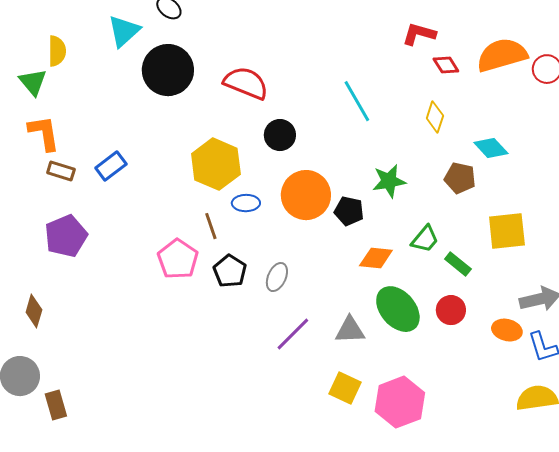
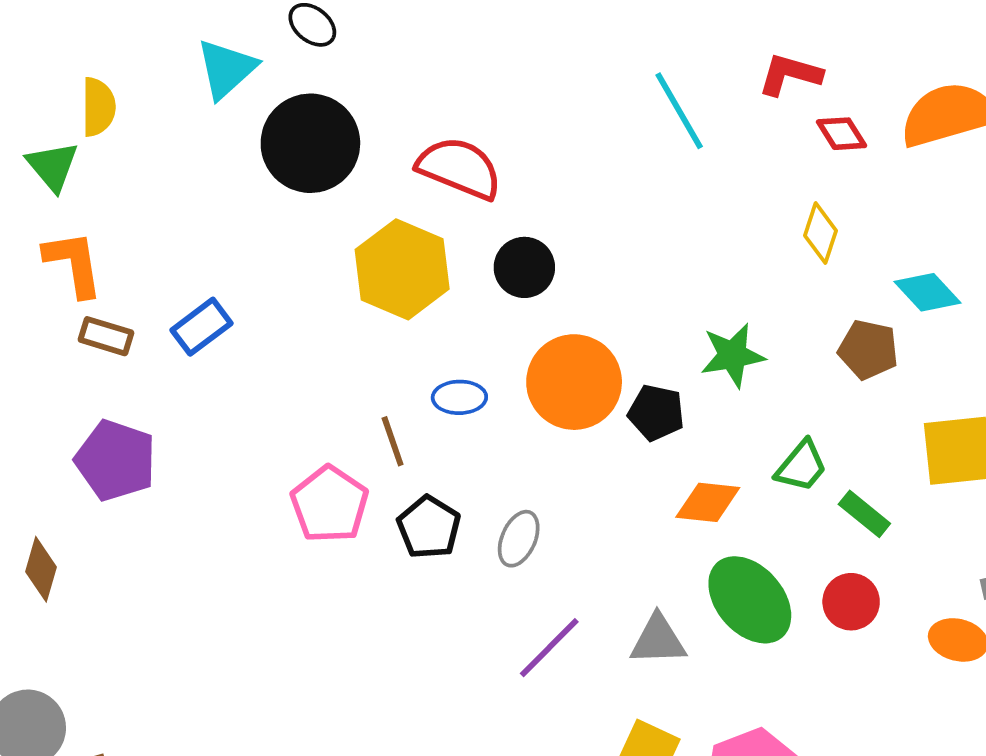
cyan line: (357, 101) -> (679, 111), moved
yellow hexagon: (216, 164) -> (402, 269), moved
purple pentagon: (66, 236) -> (116, 460), turned -30
brown diamond: (34, 311) -> (41, 569), moved

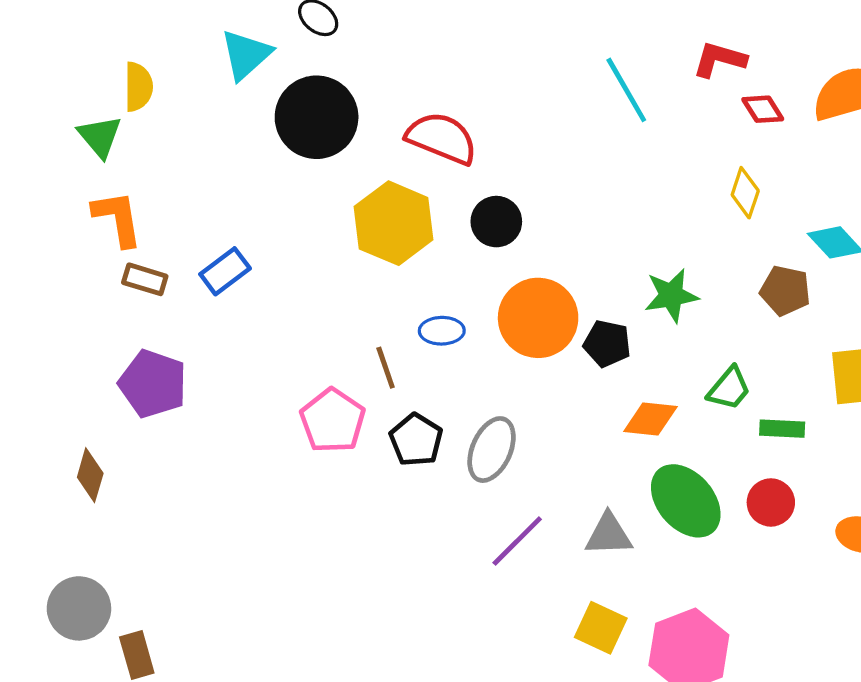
green rectangle: (864, 514) -> (782, 429), turned -36
gray ellipse: (519, 539) -> (492, 450), size x1.4

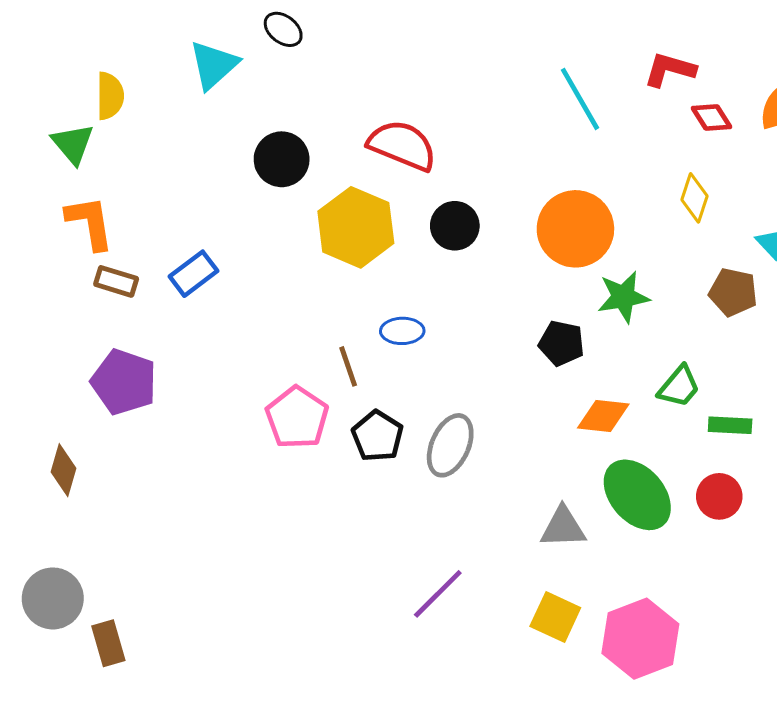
black circle: (317, 117) -> (282, 159), moved, size x0.7
orange circle: (538, 318) -> (575, 229), moved
purple line: (517, 541) -> (438, 594), moved

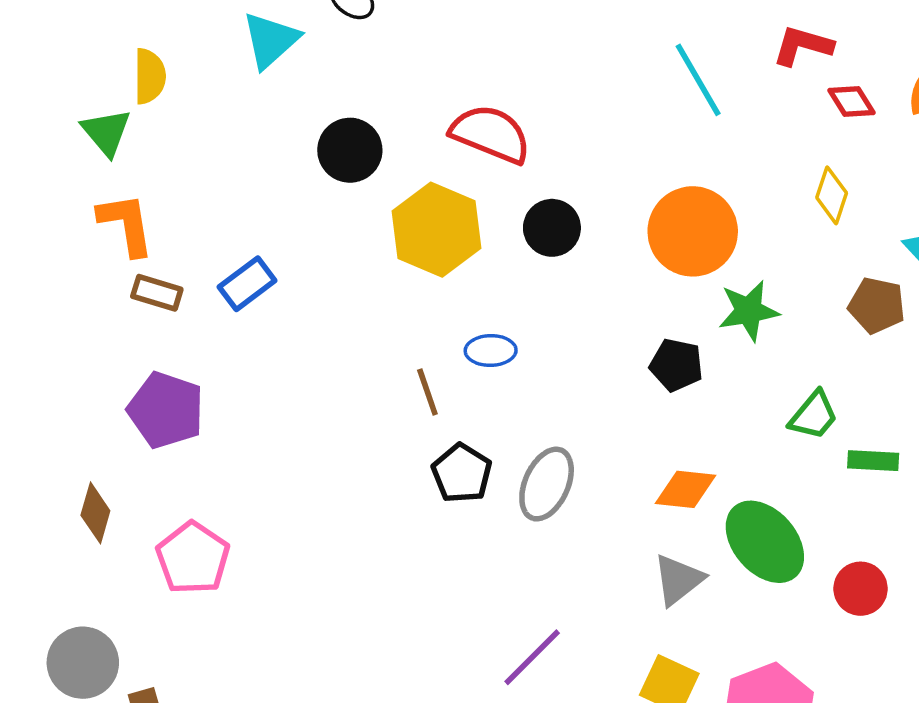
orange diamond: (603, 416) -> (685, 489), moved
pink pentagon: (297, 418) -> (193, 558), moved
red circle: (719, 496) -> (861, 589), moved
gray triangle: (563, 527) -> (678, 580), turned -36

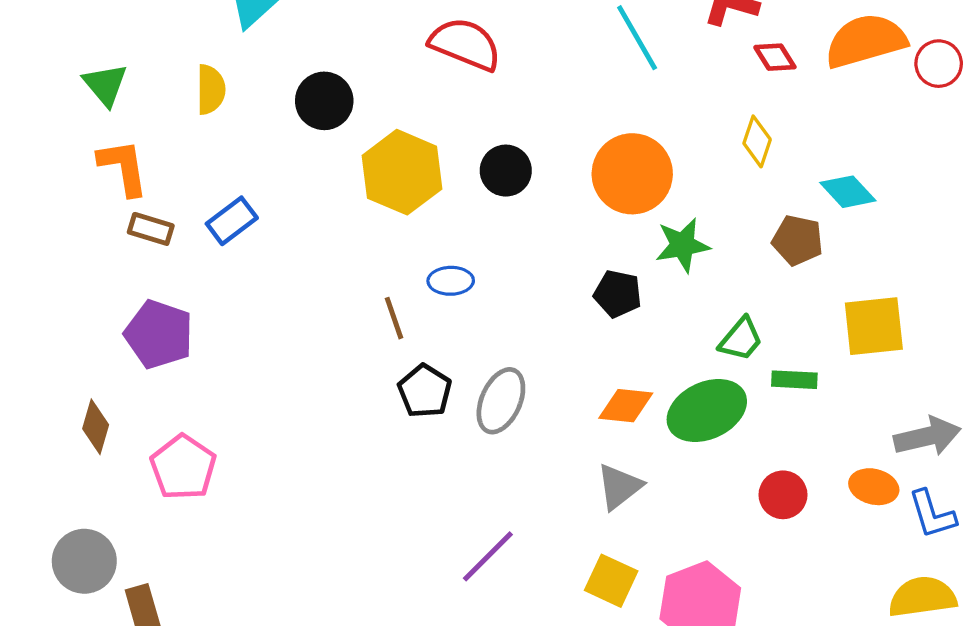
yellow semicircle: (150, 76) -> (211, 90), moved
red semicircle: (491, 134) -> (465, 44), moved
green ellipse: (765, 542) -> (707, 410), moved, turned -74

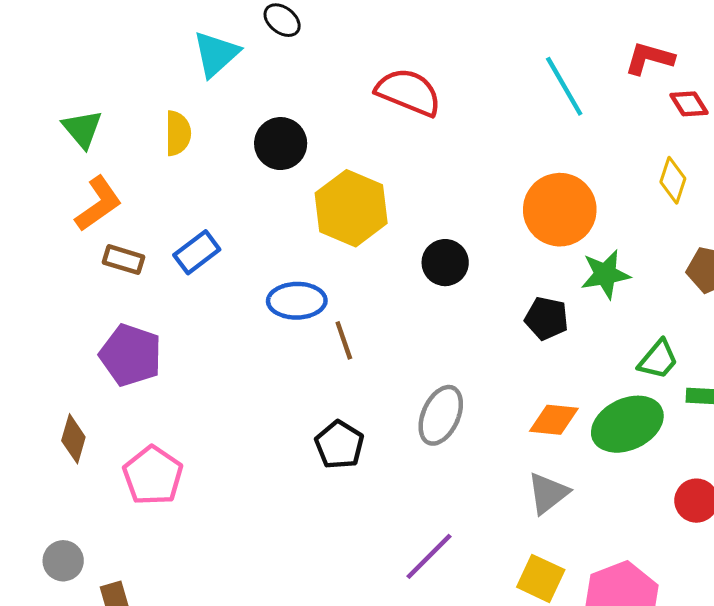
orange L-shape: (123, 167) -> (98, 204), turned 64
black circle: (506, 171) -> (445, 263), moved
blue ellipse: (451, 281) -> (297, 301), moved, size x1.4
black pentagon: (425, 391) -> (339, 445), moved
gray circle: (84, 561) -> (63, 561), size x0.7

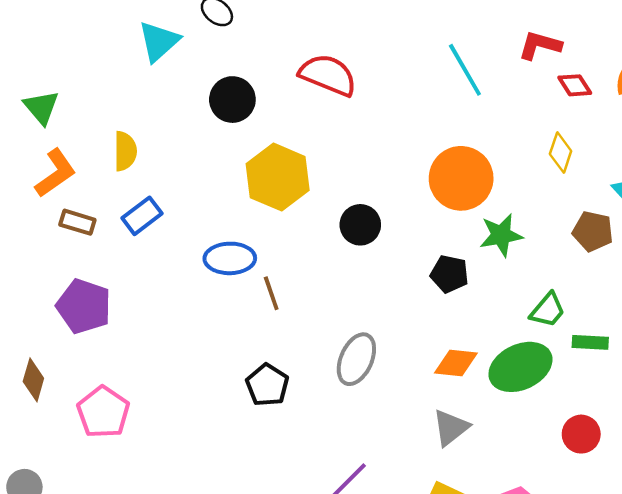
yellow semicircle: (178, 133) -> (125, 151), moved
black circle: (281, 144) -> (232, 100), moved

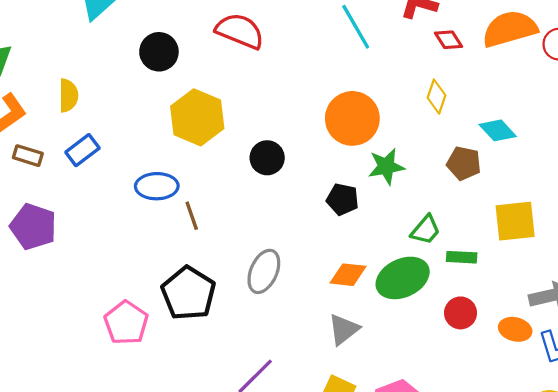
black pentagon: (267, 385) -> (188, 293), size x1.5
pink pentagon: (103, 412) -> (126, 323), moved
red circle: (581, 434) -> (461, 313), moved

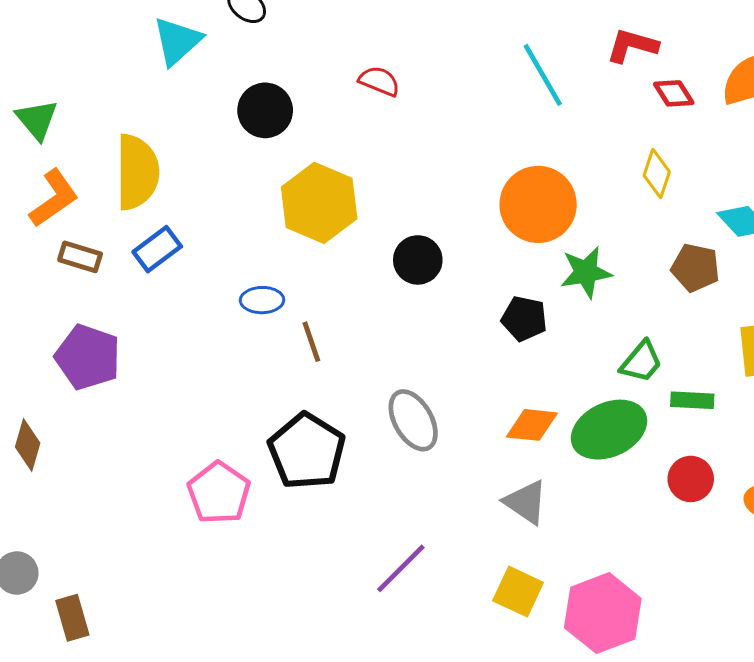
red semicircle: (240, 31) -> (379, 81), size x0.6
yellow semicircle: (68, 95) -> (137, 172), size x1.6
blue ellipse: (157, 186) -> (262, 300), size x0.7
gray ellipse: (264, 271) -> (413, 420), turned -54
gray triangle: (344, 329) -> (526, 502), turned -48

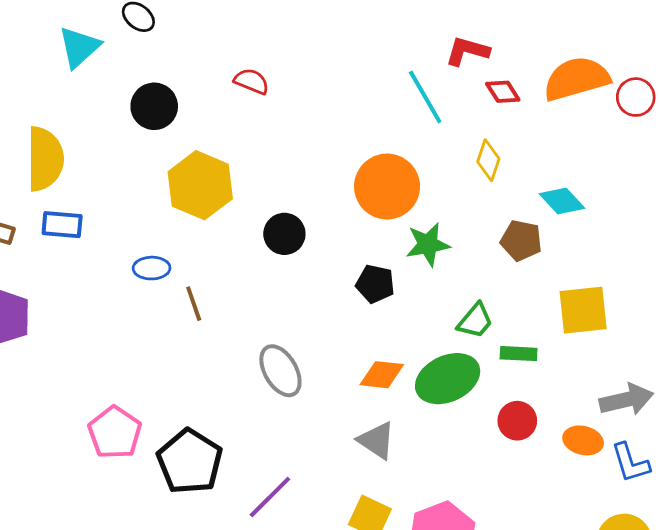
cyan line: (543, 75) -> (425, 97), moved
blue rectangle: (157, 249) -> (62, 225), turned 42
black pentagon: (307, 451) -> (190, 461), moved

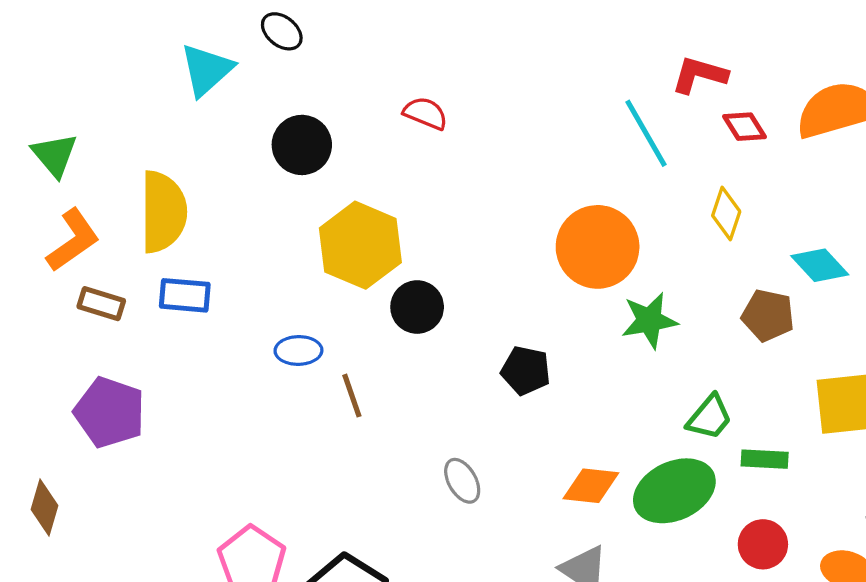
black circle: (284, 234) -> (417, 307), moved
black pentagon: (375, 284) -> (526, 371), moved
gray ellipse: (280, 371) -> (462, 481), size x0.7

